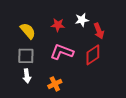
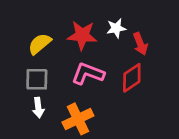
red star: (58, 25) -> (82, 35), size x1.5
yellow semicircle: (28, 31) -> (40, 44), turned -90
orange cross: (55, 84) -> (78, 119), size x1.5

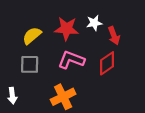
white arrow: (38, 108) -> (12, 96), moved

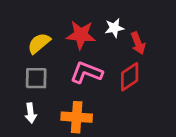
white arrow: (12, 96) -> (31, 113), moved
orange cross: (63, 97) -> (77, 117), turned 30

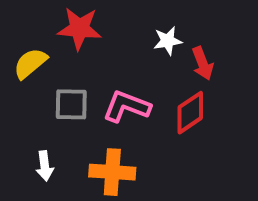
red star: (81, 35) -> (79, 28), moved
yellow semicircle: (39, 43) -> (30, 63), moved
gray square: (36, 78) -> (71, 104), moved

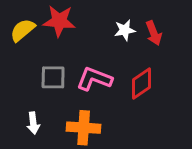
yellow semicircle: (30, 63) -> (23, 30), moved
red arrow: (203, 63) -> (154, 33), moved

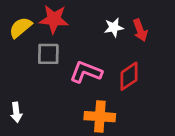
gray square: (53, 77) -> (48, 54), moved
white arrow: (33, 123) -> (16, 112), moved
orange cross: (84, 128) -> (100, 117), moved

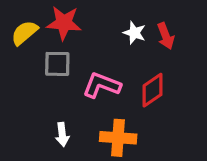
white star: (114, 27) -> (134, 33), turned 30
white arrow: (16, 112) -> (62, 134), moved

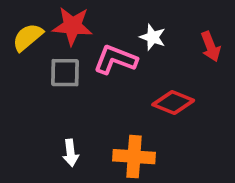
red arrow: (166, 36) -> (211, 47), moved
pink L-shape: (102, 85) -> (115, 60), moved
red diamond: (152, 90) -> (173, 102), turned 56

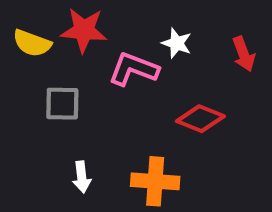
yellow semicircle: (28, 37) -> (32, 43), turned -120
gray square: (65, 73) -> (62, 104), moved

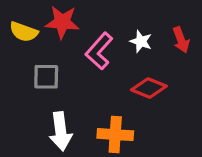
white star: (177, 43) -> (141, 41), moved
pink L-shape: (134, 69) -> (99, 51), turned -69
white arrow: (82, 177) -> (61, 131), size x1.6

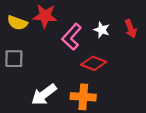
gray square: (46, 77) -> (14, 59), moved
red diamond: (149, 88) -> (94, 63), moved
white arrow: (61, 131) -> (44, 95), turned 60

